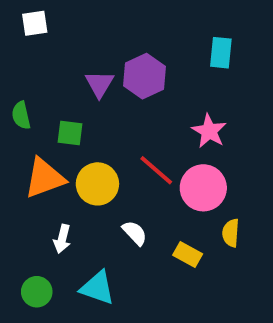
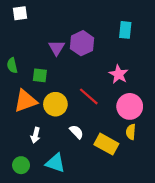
pink circle: (203, 188) -> (130, 106), moved
yellow rectangle: (188, 254) -> (106, 144), size x1.5

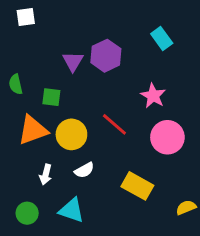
cyan rectangle: (125, 30) -> (162, 38), turned -42
white semicircle: (76, 132) -> (84, 170), moved, turned 104
yellow semicircle: (131, 132) -> (186, 207), moved, turned 64

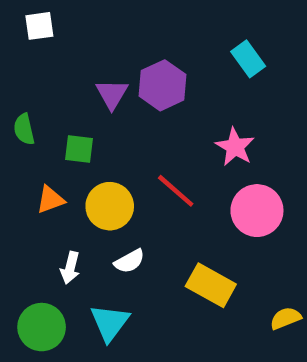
orange triangle: (33, 130) -> (50, 200), size x0.6
cyan triangle: (71, 210) -> (110, 323), turned 48
green circle: (27, 213) -> (42, 327), size x1.4

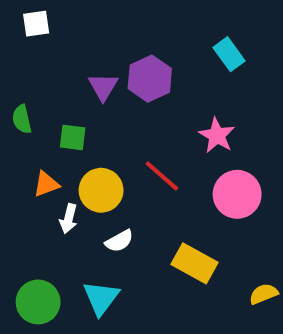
white arrow: (70, 268) -> (69, 219), moved

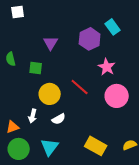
purple hexagon: (150, 79) -> (90, 39), moved
orange triangle: (46, 184) -> (13, 127), moved
white arrow: (69, 219) -> (33, 116), moved
yellow rectangle: (194, 263) -> (96, 146), moved

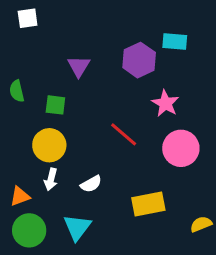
cyan rectangle: (113, 27) -> (175, 41), turned -49
yellow circle: (50, 94) -> (49, 145), moved
yellow rectangle: (96, 146) -> (148, 204), moved, turned -40

